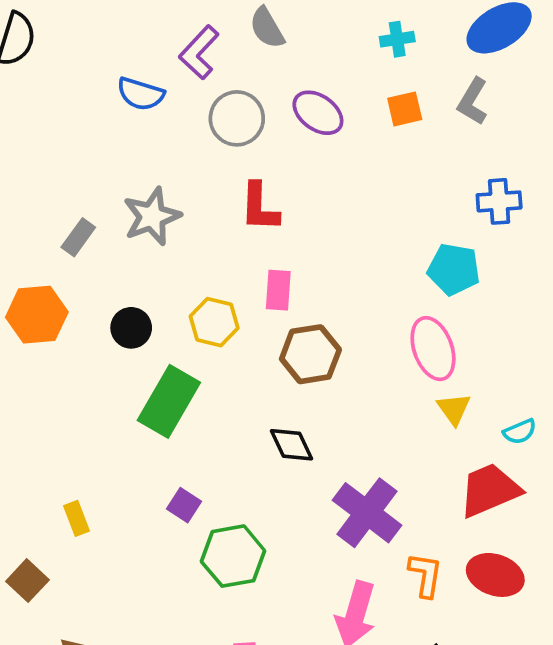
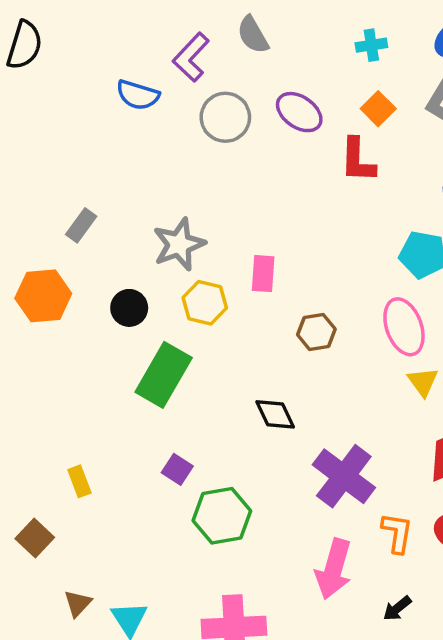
orange square: (405, 109) -> (378, 109), turned -32
red L-shape: (259, 207) -> (358, 160), moved
gray star: (152, 216) -> (179, 244), moved
brown hexagon: (310, 354) -> (316, 332), moved, size x0.7

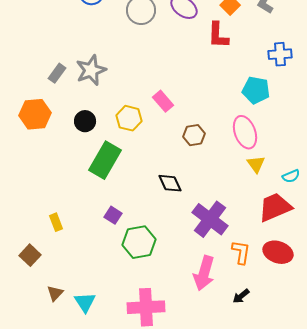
gray star: (179, 244) -> (91, 70), moved
pink rectangle: (263, 274) -> (163, 101), turned -45

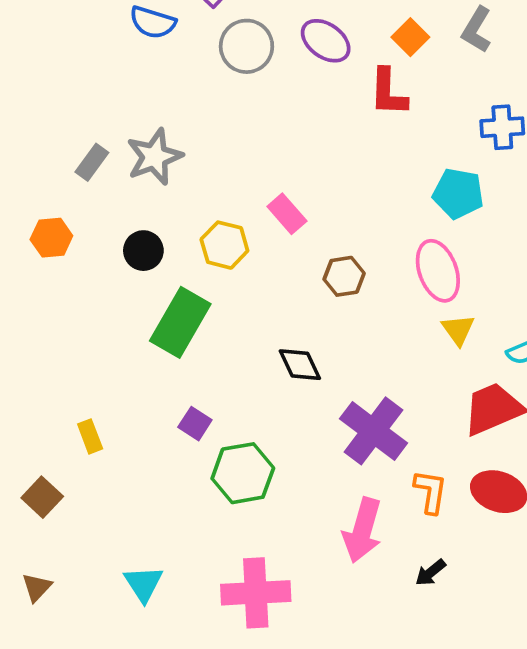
orange hexagon: (35, 114) -> (51, 238), size x0.7
brown triangle: (55, 293) -> (37, 587), moved

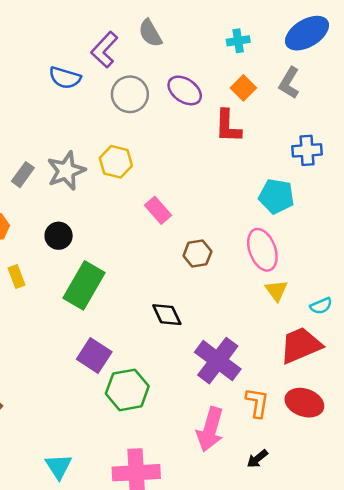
yellow hexagon: (224, 245) -> (116, 162), moved
purple square: (195, 424) -> (94, 355), size x1.5
yellow rectangle: (90, 436) -> (16, 276), moved

